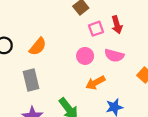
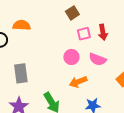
orange semicircle: (38, 47) -> (22, 25), moved, turned -132

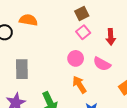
pink square: (84, 34) -> (83, 32), moved, turned -32
orange arrow: (78, 82) -> (79, 85), turned 72

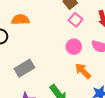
gray rectangle: (22, 69) -> (24, 68), turned 72

